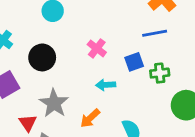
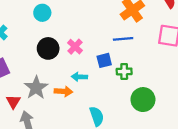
black circle: (42, 57) -> (48, 48), moved
orange arrow: (90, 118) -> (63, 91), moved, turned -138

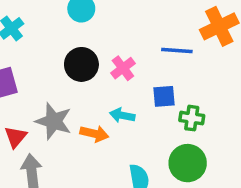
blue line: (123, 39) -> (177, 50), moved
gray star: (36, 88) -> (54, 121), turned -30
green circle: (143, 100) -> (188, 163), moved

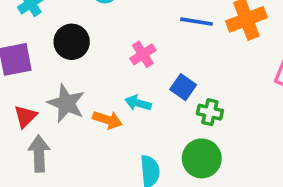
blue line: (177, 50) -> (196, 22), moved
black circle: (81, 64) -> (72, 42), moved
blue square: (164, 96) -> (183, 87), turned 35

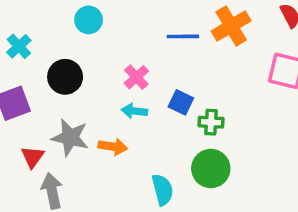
cyan arrow: (138, 103) -> (134, 111), moved

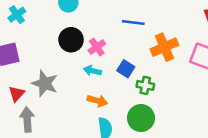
orange cross: (231, 26) -> (164, 47), moved
black circle: (65, 77) -> (71, 40), moved
orange arrow: (113, 147) -> (97, 101), moved

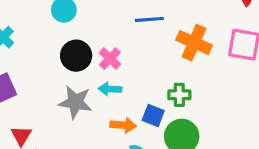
orange cross: (164, 47) -> (194, 43), turned -32
blue square: (126, 69) -> (153, 115), moved
gray star: (45, 83) -> (75, 102), moved

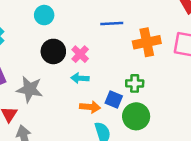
orange cross: (194, 43) -> (147, 42), turned -36
gray star: (75, 102) -> (30, 89), moved

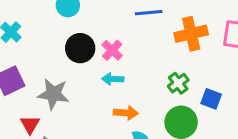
green cross: (135, 83) -> (178, 83), turned -36
blue square: (114, 100) -> (211, 99), moved

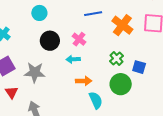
orange cross: (191, 34) -> (122, 25), turned -35
pink cross: (112, 50) -> (79, 39), moved
red triangle: (30, 125) -> (11, 92), moved

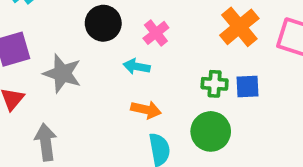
green cross: (116, 58) -> (215, 84), turned 32
blue square: (139, 67) -> (247, 86), moved, turned -32

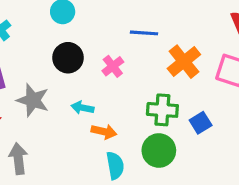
cyan arrow: (137, 66) -> (82, 108), moved
green cross: (215, 84) -> (162, 110), size x1.4
blue square: (247, 86) -> (201, 123), moved, turned -30

